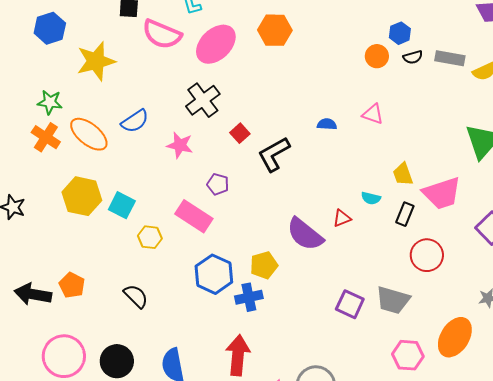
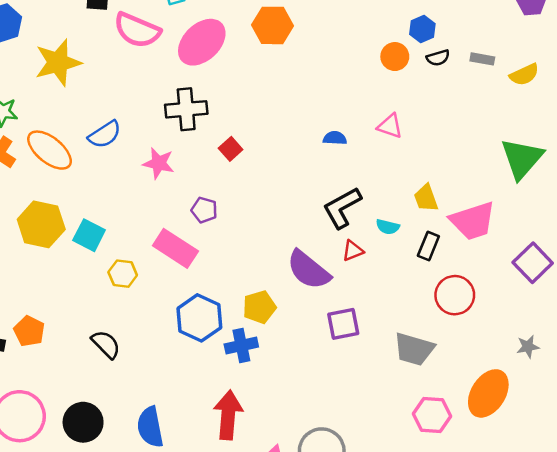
gray rectangle: (450, 58) -> (482, 59), size x0.7
black cross: (203, 100) -> (186, 109), turned 32
black L-shape: (274, 154) -> (342, 208), moved
purple square: (350, 304) -> (343, 324), moved, turned -36

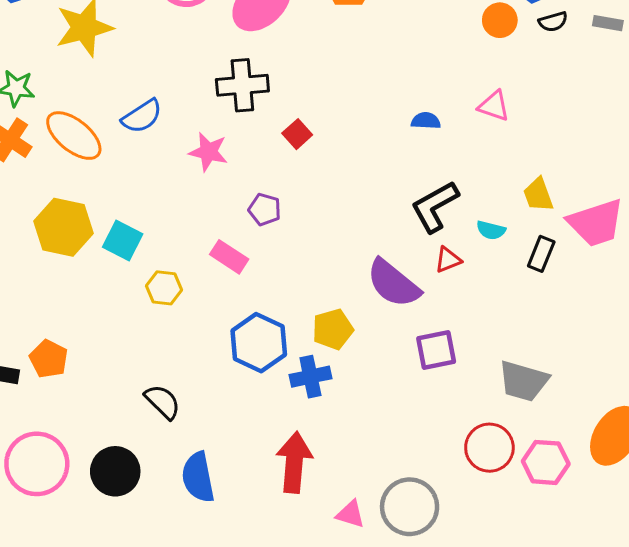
pink rectangle: (175, 248) -> (229, 257), size x0.7
red circle: (455, 295) -> (489, 448), moved
black semicircle: (106, 344) -> (163, 402), moved

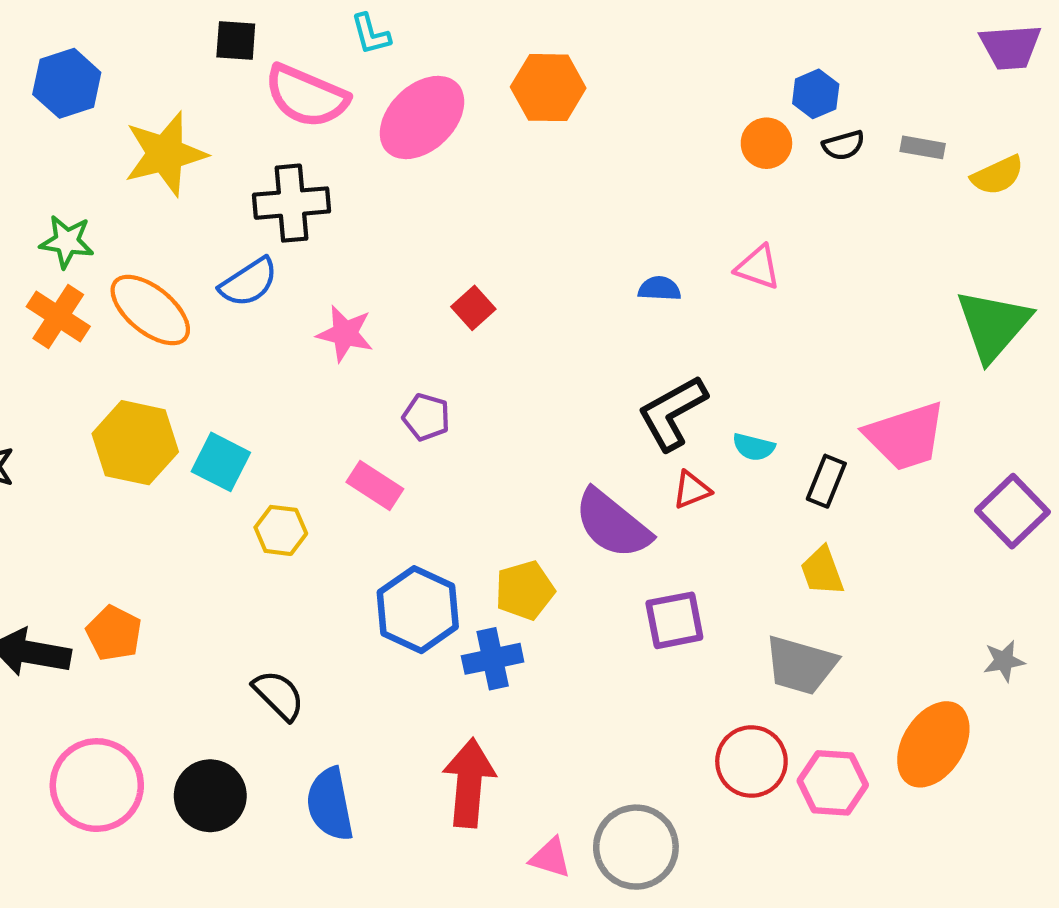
black cross: (242, 85) -> (291, 203), moved
yellow trapezoid: (538, 195) -> (822, 571), moved

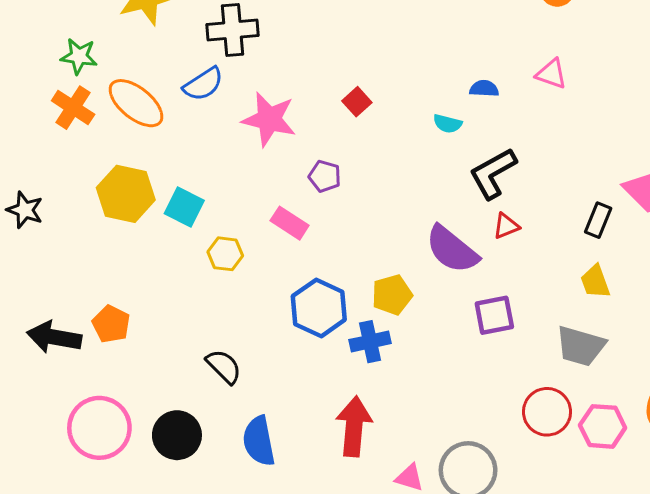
pink star: (345, 334) -> (269, 119), size x1.4
cyan semicircle: (754, 447) -> (448, 124), moved

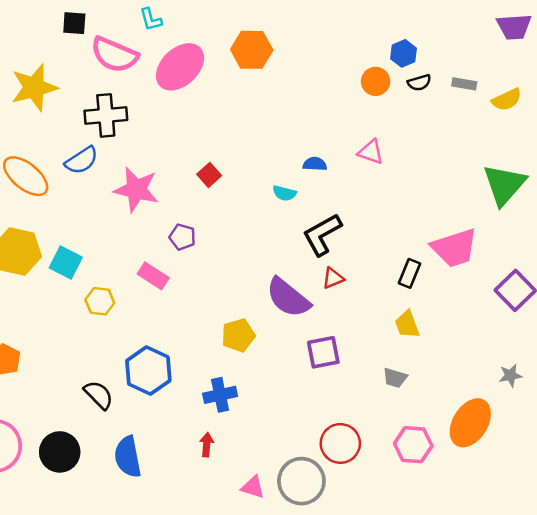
blue hexagon: (319, 308) -> (148, 371), moved
blue cross: (370, 342) -> (220, 395), moved
gray trapezoid: (581, 346) -> (395, 378), size x0.6
red circle: (547, 412) -> (340, 443), moved
red arrow: (354, 426) -> (207, 445), size x0.5

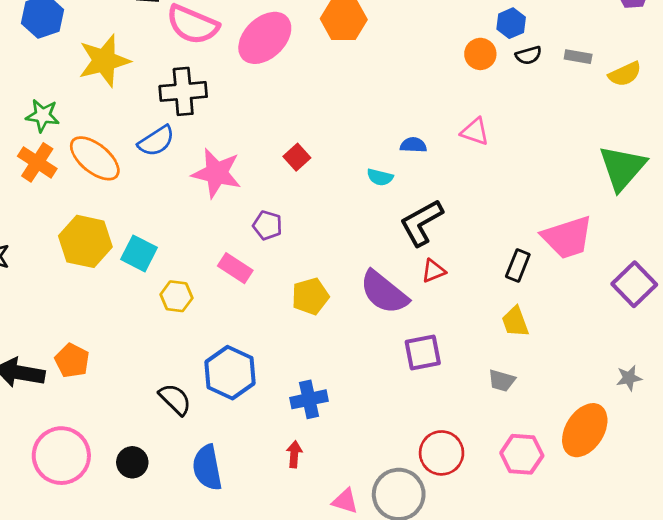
yellow pentagon: (238, 335) -> (310, 296), moved
black circle: (60, 452) -> (132, 462), size x0.7

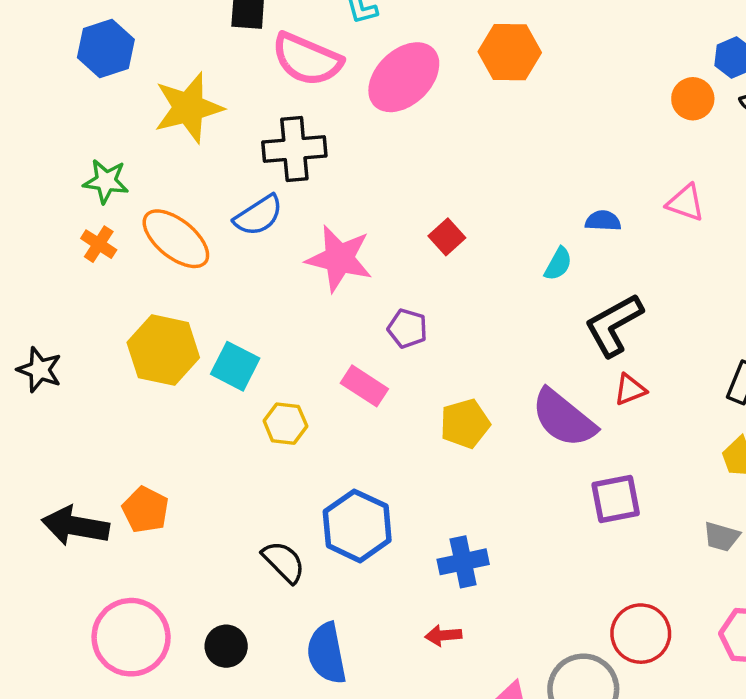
orange cross: (37, 162) -> (99, 244), size x0.7
cyan semicircle: (380, 177) -> (558, 264), turned -75
red arrow: (294, 454) -> (443, 635), turned -100

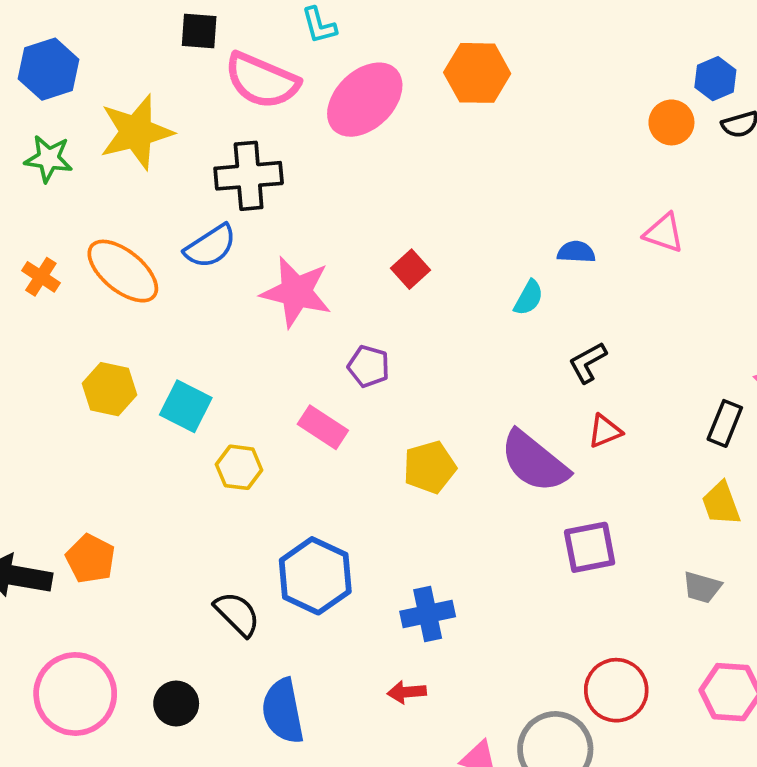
green star: (106, 181) -> (49, 159), moved
black L-shape: (614, 325) -> (588, 362), size x0.6
yellow hexagon: (163, 350) -> (109, 389), size x0.7

